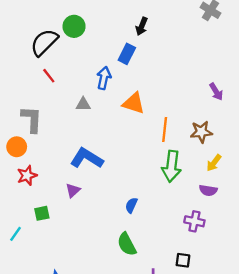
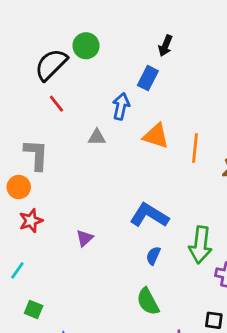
orange line: (165, 130) -> (195, 148), moved
blue L-shape: (87, 158) -> (149, 215), moved
green arrow: (171, 166) -> (200, 245), moved
green square: (42, 213) -> (34, 310), moved, turned 35
cyan line: (16, 234) -> (17, 270), moved

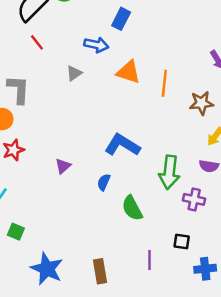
blue arrow: (121, 106) -> (96, 45), turned 90
gray triangle: (97, 137) -> (74, 73), turned -35
blue semicircle: (153, 256) -> (104, 182), moved
green semicircle: (148, 301) -> (132, 208), moved

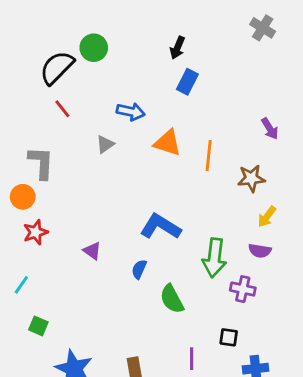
blue rectangle: (121, 19) -> (187, 82), moved
purple triangle: (63, 166) -> (92, 251), turned -42

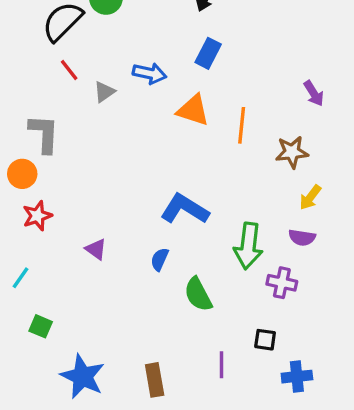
blue rectangle: (187, 82) -> (208, 53), moved
gray triangle: (105, 144) -> (104, 92), moved
purple triangle: (92, 251) -> (96, 249), moved

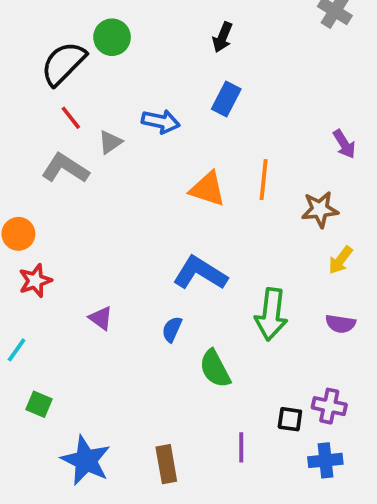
orange triangle: (193, 110) -> (208, 189), moved
gray L-shape: (44, 134) -> (65, 168), moved, turned -60
purple semicircle: (302, 238) -> (340, 324), moved
purple cross: (282, 283) -> (329, 406), moved

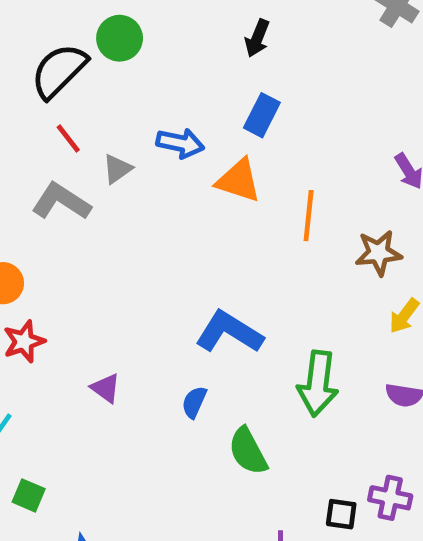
orange triangle: (208, 189) -> (239, 181), moved

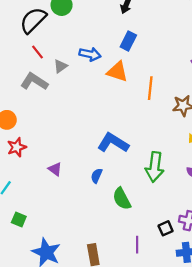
black square: (341, 514) -> (166, 228), turned -32

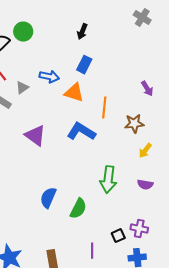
blue L-shape: (113, 143) -> (81, 132), moved
purple triangle: (55, 169) -> (35, 136), moved, size x1.6
blue semicircle: (97, 176) -> (48, 198), moved, size x1.5
green semicircle: (122, 199) -> (78, 209), turned -125

